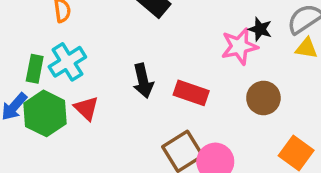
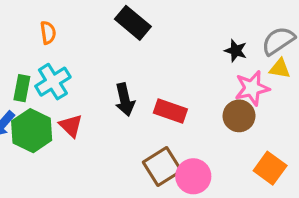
pink star: (239, 46) -> (252, 88), moved

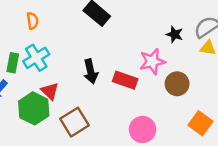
pink star: (252, 88) -> (152, 62), moved
green hexagon: (32, 131) -> (34, 108), moved
brown square: (162, 166) -> (75, 122), moved

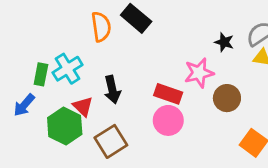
orange semicircle: (33, 21) -> (101, 27), moved, size x1.5
black arrow: (91, 71) -> (112, 90), moved
pink circle: (142, 129) -> (168, 120), moved

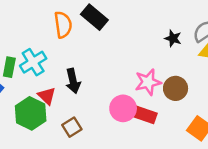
pink star: (199, 73) -> (148, 82), moved
red rectangle: (168, 94) -> (144, 115), moved
brown square: (111, 141) -> (72, 127), size x0.7

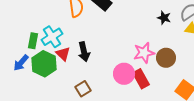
red triangle: (47, 96) -> (63, 54), moved
green hexagon: (31, 113) -> (44, 64), moved
red rectangle: (144, 115) -> (141, 79), turned 42

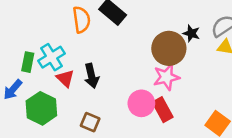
brown circle: (166, 58) -> (169, 48), moved, size x1.4
green hexagon: (44, 64) -> (41, 108), moved
brown square: (83, 89) -> (90, 122), turned -35

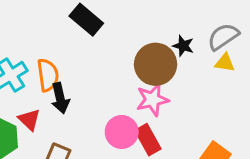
orange semicircle: (81, 20) -> (48, 75), moved
red triangle: (65, 78) -> (29, 120), moved

